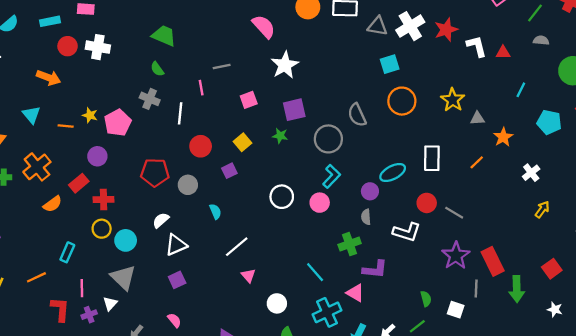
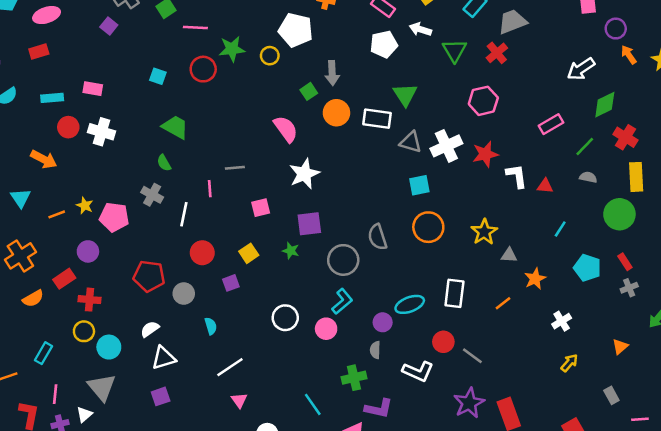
pink pentagon: (118, 123) -> (114, 217), turned 30
orange line: (66, 126) -> (57, 214), turned -32

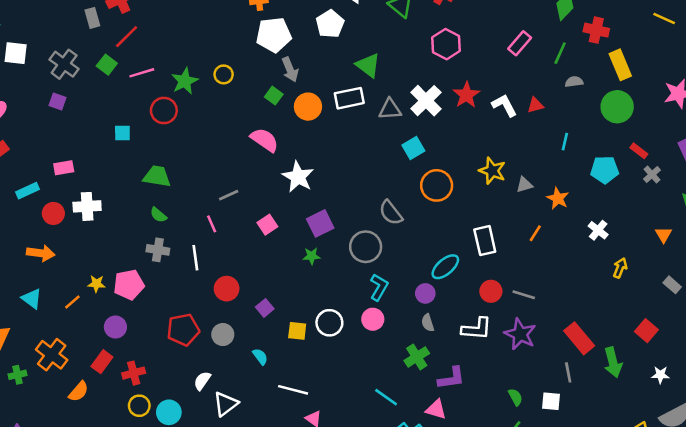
white pentagon: (296, 30) -> (274, 35), moved
yellow square: (249, 253) -> (297, 331), moved, turned -30
white line: (230, 367) -> (293, 390), turned 68
purple star: (469, 403) -> (520, 334), moved

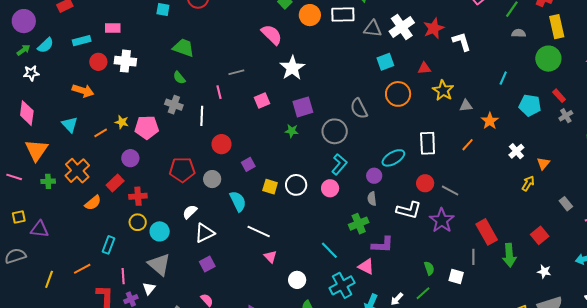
red triangle: (535, 105) -> (424, 68), moved
orange triangle: (664, 235) -> (543, 163), moved
cyan semicircle: (260, 357) -> (238, 201), size x1.5

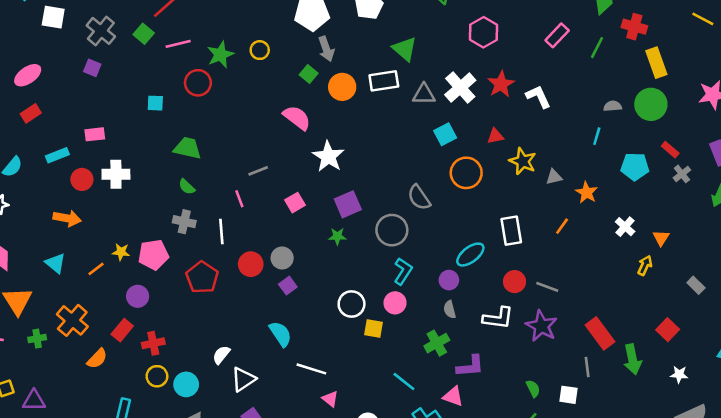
gray semicircle: (519, 33) -> (613, 106), moved
red pentagon: (182, 170) -> (202, 277), moved, turned -30
gray circle: (212, 179) -> (282, 258), moved
yellow square: (270, 187) -> (374, 328), moved

